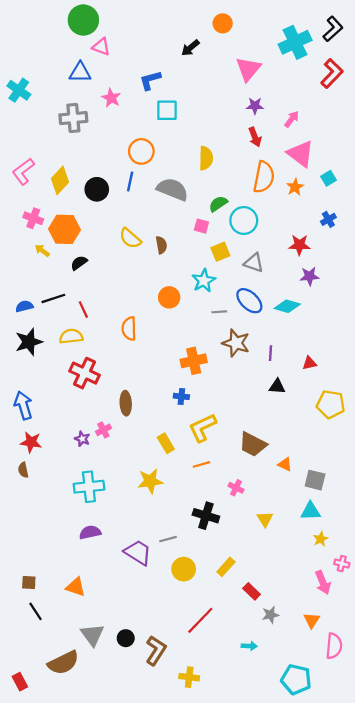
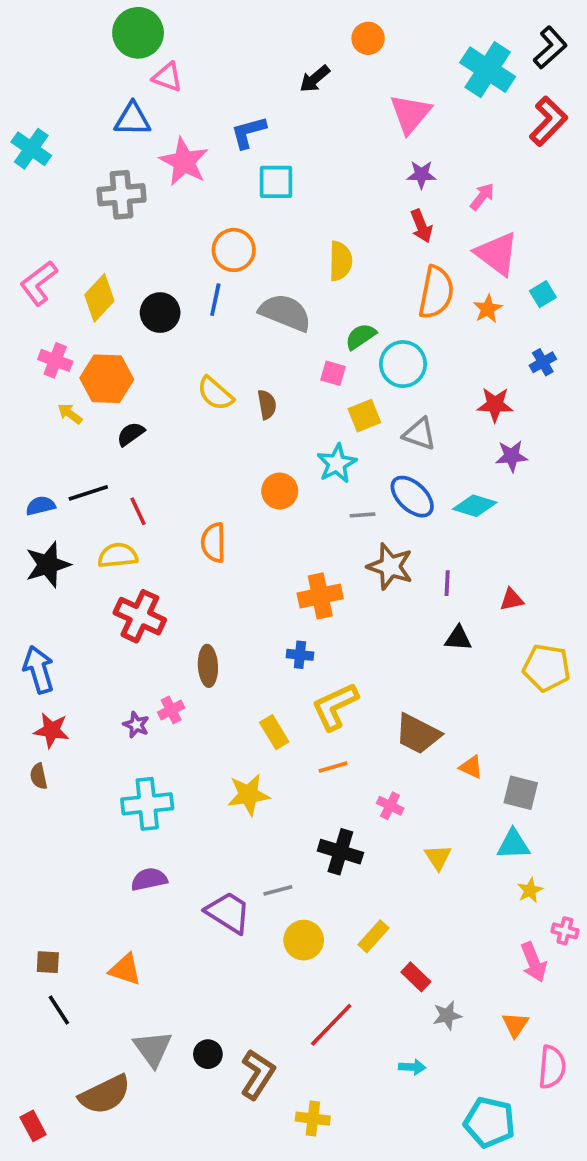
cyan cross: (295, 42) -> (488, 70), turned -32
pink star: (111, 98) -> (184, 162), size x1.5

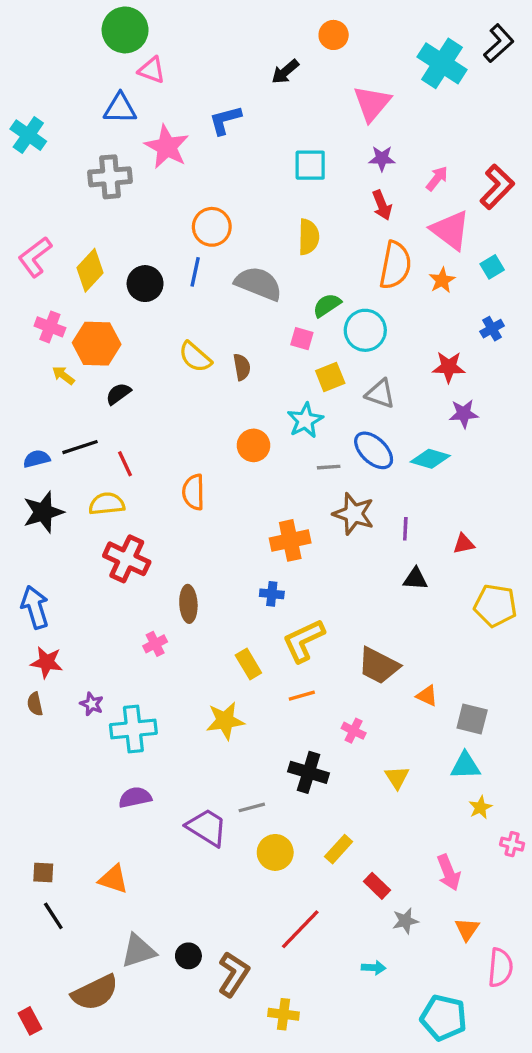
red L-shape: (548, 121) -> (497, 187), moved
cyan square: (276, 182) -> (310, 165), moved
purple star: (136, 725) -> (92, 704), moved
pink arrow: (534, 962) -> (449, 872), moved
gray triangle: (153, 1049) -> (138, 951), turned 48

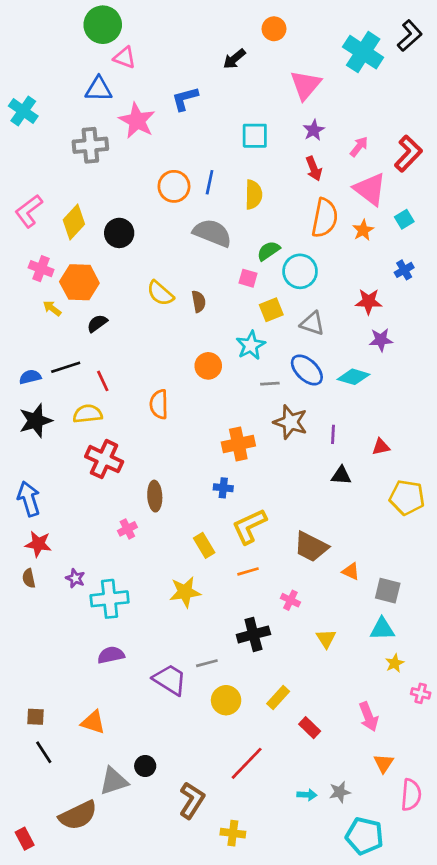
purple star: (382, 158) -> (314, 130), turned -30
blue line: (195, 272) -> (210, 182), moved
black cross: (309, 772) -> (253, 634), turned -32
gray star: (405, 921) -> (340, 792), moved
black circle: (188, 956) -> (145, 766), moved

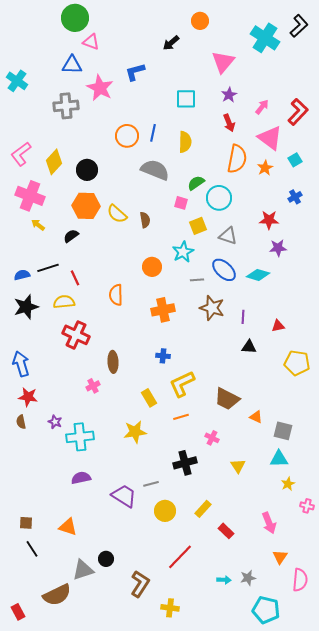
pink cross: (41, 269) -> (30, 196), size x1.6
orange hexagon: (79, 282) -> (86, 206), moved
orange cross: (238, 444) -> (163, 310), moved

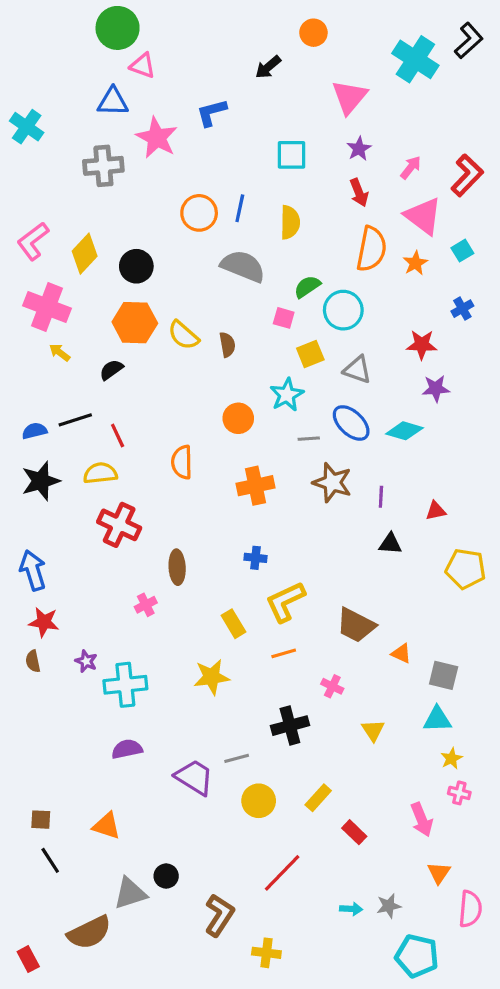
pink cross: (307, 506) -> (459, 793), moved

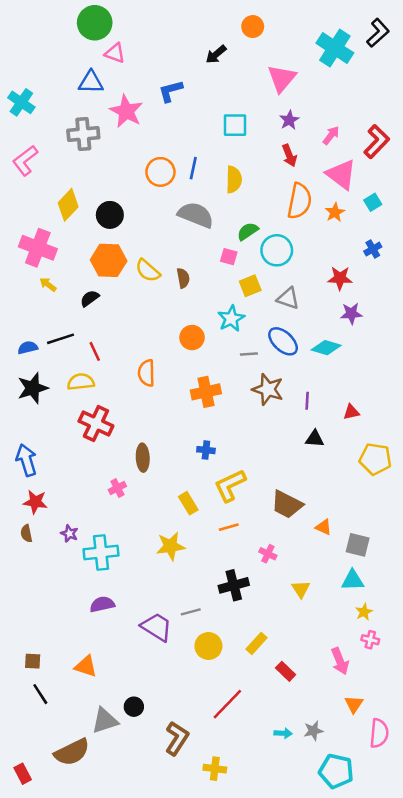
pink L-shape: (33, 241) -> (25, 161), moved

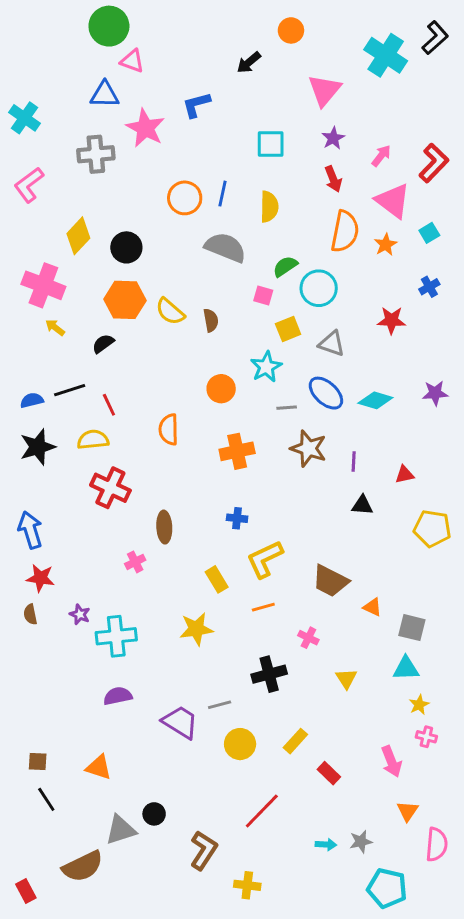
purple star: (351, 314) -> (435, 393), moved

